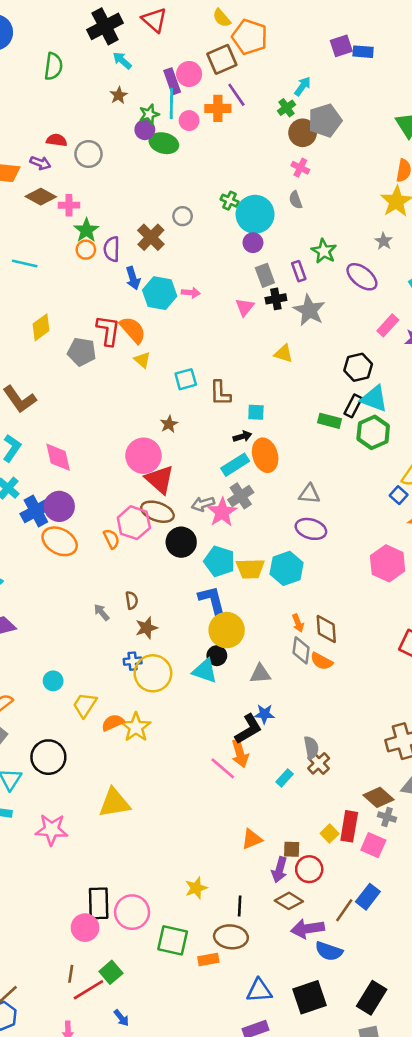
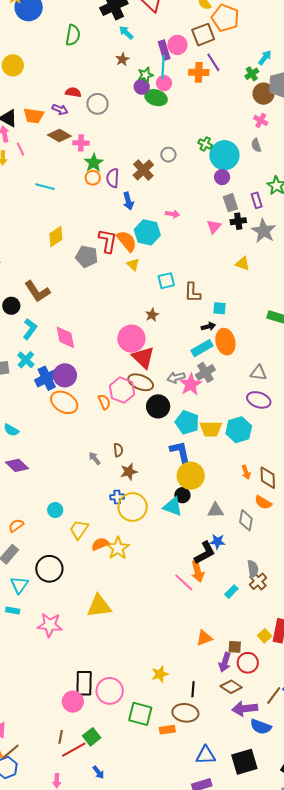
pink circle: (189, 121) -> (164, 83), moved
cyan hexagon: (160, 293) -> (147, 232), moved
gray diamond: (301, 650) -> (246, 520), moved

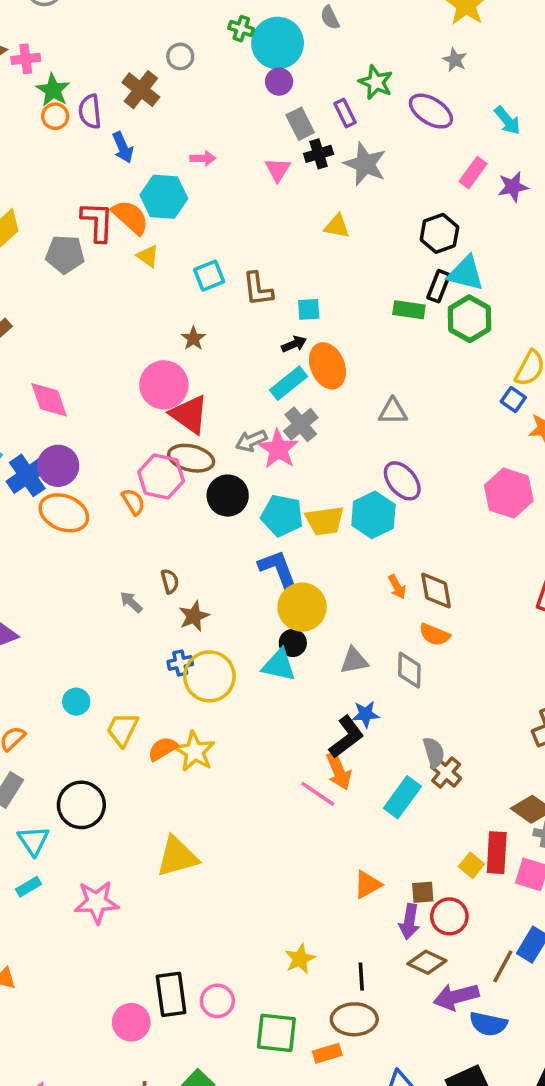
purple ellipse: (259, 400) -> (402, 481), moved, turned 40
cyan rectangle: (231, 592) -> (402, 797), size x1.6
cyan rectangle: (13, 610) -> (28, 887), turned -32
pink circle: (110, 691) -> (217, 1001), size x0.7
pink circle: (73, 702) -> (131, 1022), moved

